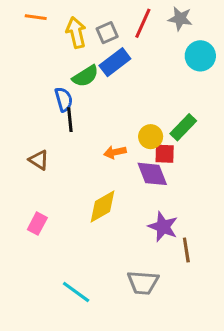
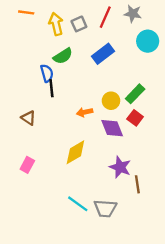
blue rectangle: (115, 62) -> (103, 54), moved
red square: (165, 154) -> (135, 118), moved, turned 35
cyan line: (76, 292) -> (78, 204), moved

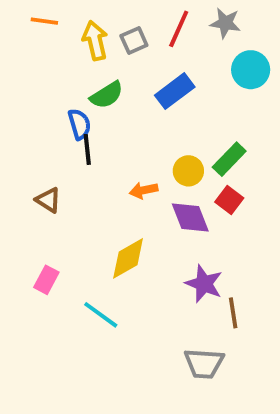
cyan line: (78, 204) -> (101, 315), moved
gray trapezoid: (105, 208) -> (204, 363), moved

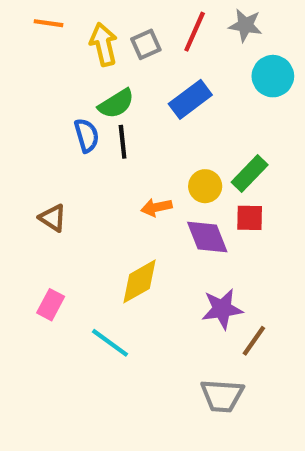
black line: (87, 149) -> (123, 142), moved
red square: (229, 200) -> (250, 218), turned -36
purple star: (204, 284) -> (222, 309), turned -30
brown line: (233, 313) -> (254, 341), turned 44

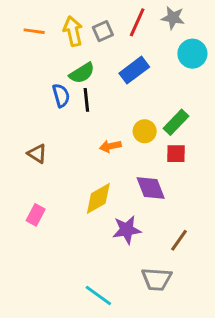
orange line: (49, 23) -> (34, 31), moved
purple diamond: (207, 237) -> (151, 188), moved
purple star: (222, 309) -> (127, 230), moved
cyan line: (110, 343) -> (98, 296), moved

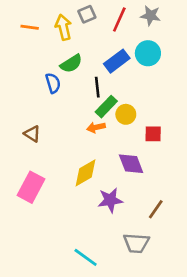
gray square: (103, 31) -> (87, 14), moved
cyan circle: (192, 54) -> (148, 53), moved
black line: (86, 100) -> (97, 87), moved
green rectangle: (176, 122) -> (106, 107), moved
pink rectangle: (36, 215) -> (31, 187), size x1.6

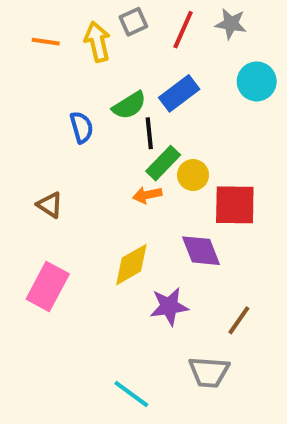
cyan circle: (148, 53) -> (257, 81), moved
green semicircle: (71, 64) -> (129, 105), moved
red square: (153, 134) -> (235, 205), size x1.6

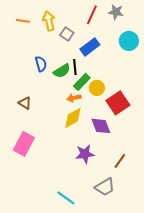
gray square: (133, 22) -> (67, 34), moved, turned -32
green semicircle: (129, 105) -> (62, 71), moved
red square: (235, 205) -> (118, 103), turned -35
yellow diamond: (131, 265) -> (73, 118), moved
gray trapezoid: (209, 372) -> (105, 187), turned -35

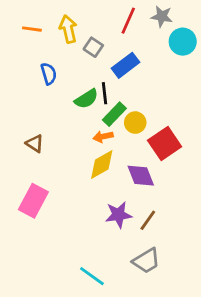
cyan circle: (129, 41) -> (183, 42), moved
blue semicircle: (41, 64) -> (49, 74), moved
brown line: (120, 161) -> (148, 220), moved

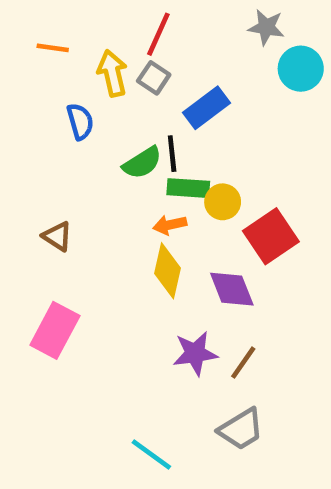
red line: (128, 21) -> (158, 34), moved
yellow arrow: (68, 29) -> (112, 73), moved
green rectangle: (114, 114) -> (188, 188), turned 50
yellow diamond: (102, 164) -> (167, 271), turned -48

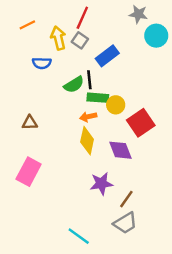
orange line: (53, 48) -> (27, 25), turned -35
blue semicircle: (80, 121) -> (42, 63), turned 108
brown triangle: (57, 236) -> (30, 123), turned -35
brown line: (243, 363) -> (126, 199), moved

